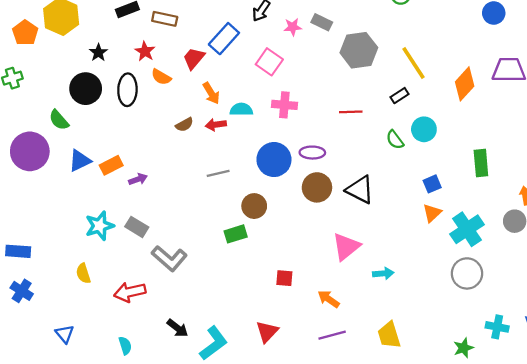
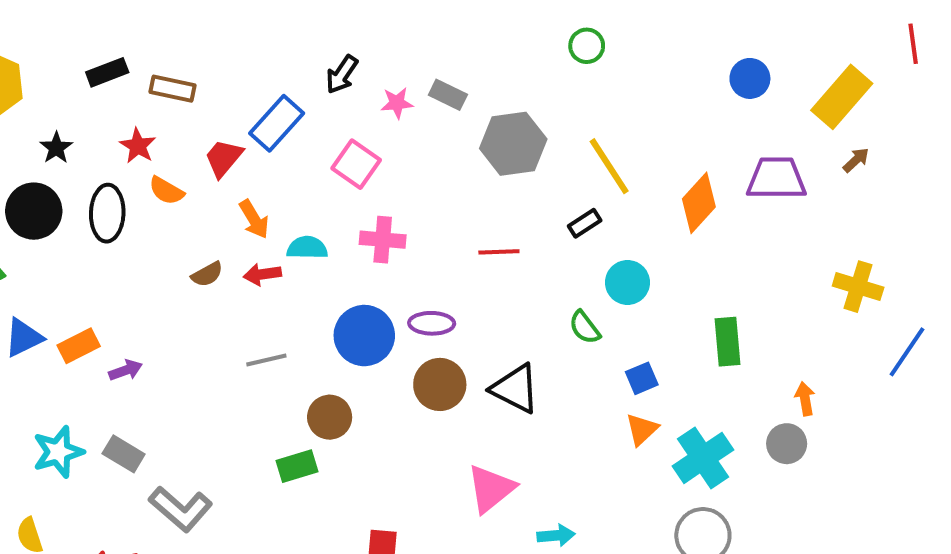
green semicircle: (395, 140) -> (585, 327), moved

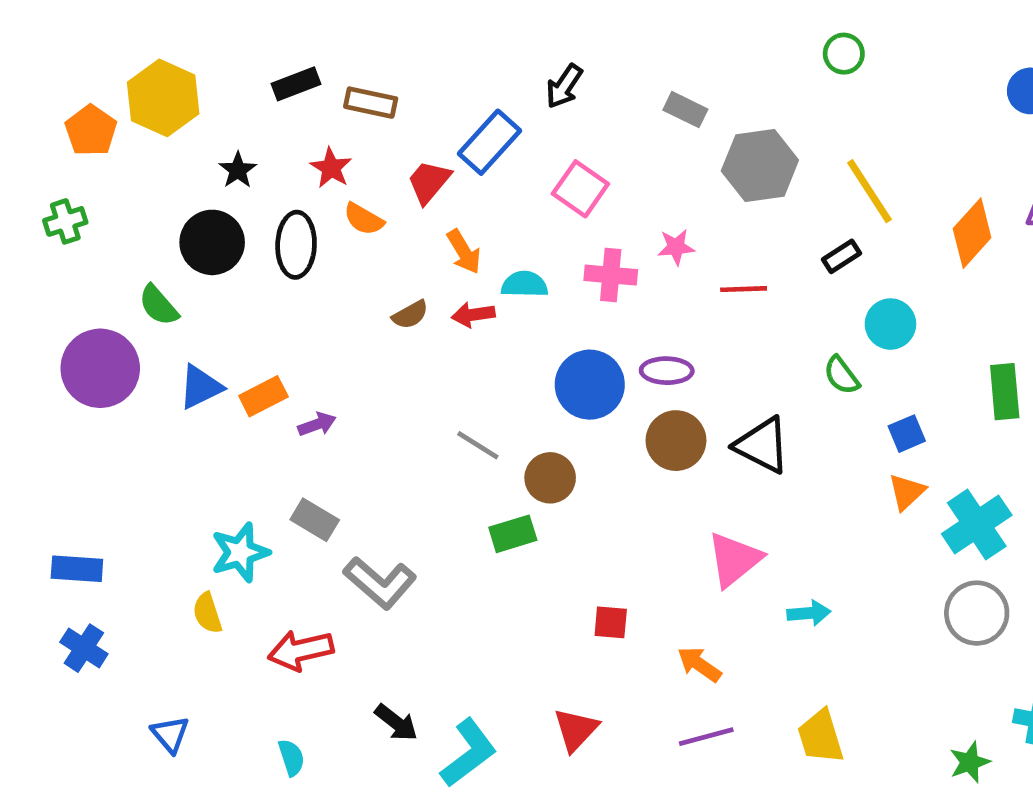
pink star: (397, 103) -> (676, 247), moved
gray line: (266, 360) -> (478, 445), moved, turned 45
cyan star: (58, 452) -> (240, 552), moved

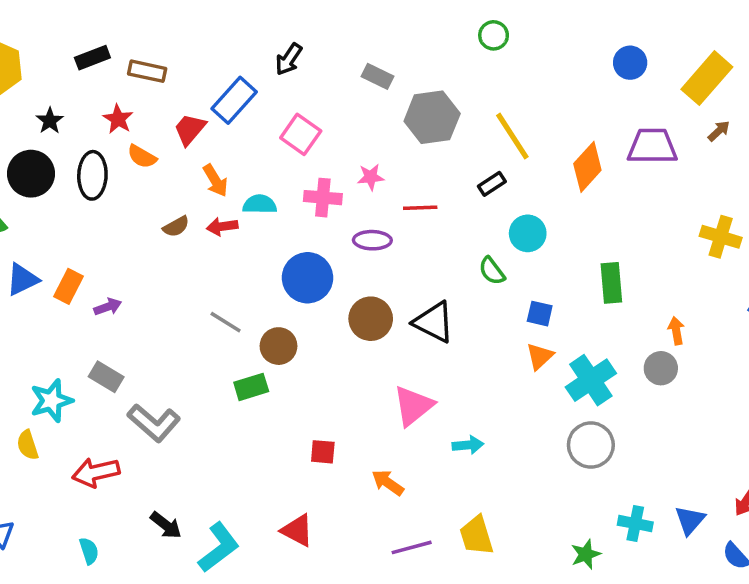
purple ellipse: (667, 371) -> (372, 240), moved
orange rectangle: (263, 396) -> (69, 286), turned -36
blue square: (907, 434) -> (540, 314), turned 36
red triangle: (576, 730) -> (297, 530), turned -45
purple line: (706, 737) -> (412, 547), moved

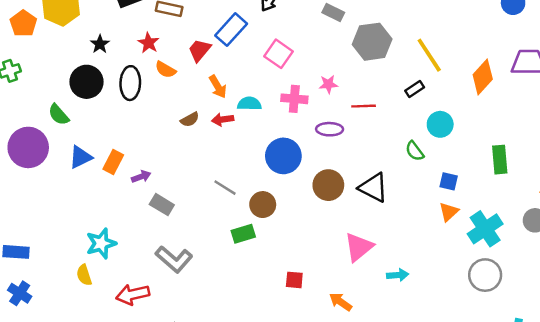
gray rectangle: (106, 377) -> (162, 205), moved

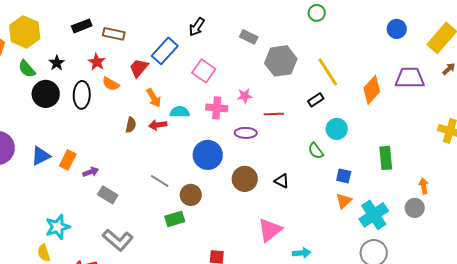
green semicircle: (59, 115) -> (27, 69), moved
brown semicircle: (190, 119) -> (131, 125), turned -49
black triangle: (373, 188) -> (282, 181), size x0.6

